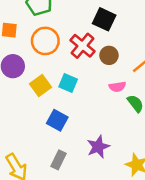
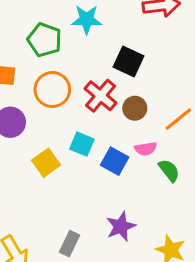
yellow square: (40, 85) -> (46, 163), moved
blue square: (57, 120) -> (115, 161), moved

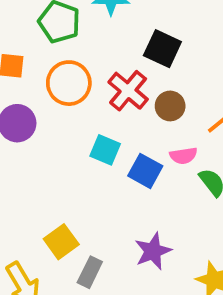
yellow square: (46, 163) -> (61, 242), moved

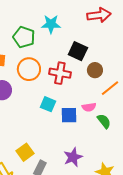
red cross: (128, 91) -> (60, 73), turned -30
brown circle: (170, 106) -> (95, 70), moved
blue square: (145, 171) -> (69, 115), turned -30

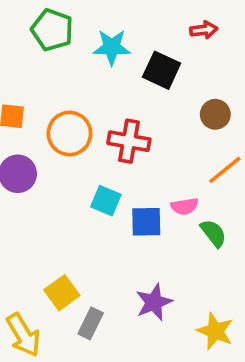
red arrow: (99, 15) -> (204, 30), size x0.6
green pentagon: (24, 37) -> (52, 30), moved
black square: (78, 51) -> (162, 70), moved
brown circle: (95, 70) -> (215, 114), moved

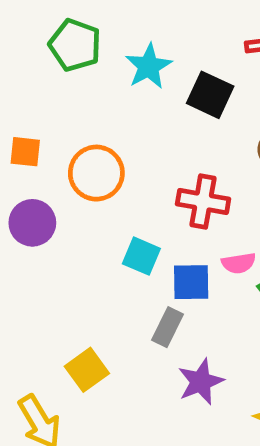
cyan star: (112, 47) -> (149, 66), turned -30
red cross: (129, 141) -> (203, 201), moved
gray rectangle: (91, 323) -> (167, 327), moved

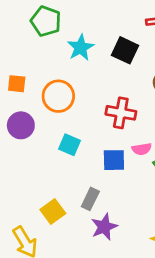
cyan star: (149, 66) -> (81, 48), moved
cyan square: (141, 256) -> (69, 145), moved
gray rectangle: (167, 327) -> (90, 199), moved
purple star: (201, 382) -> (104, 227), moved

